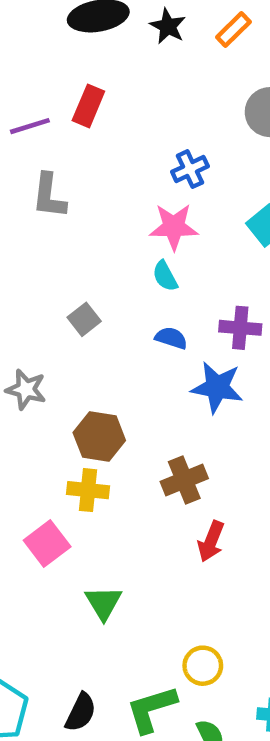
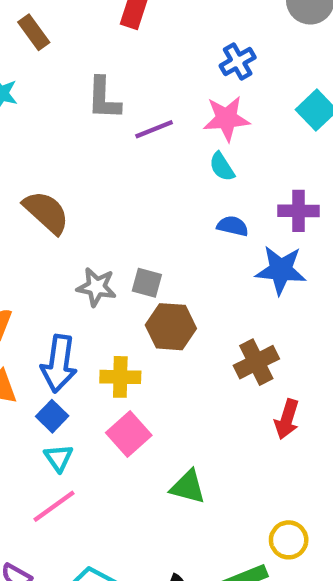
purple line: (30, 126) -> (154, 129), moved
gray square: (84, 319) -> (147, 283), moved, turned -32
yellow cross: (88, 490) -> (120, 377), moved
green triangle: (104, 603) -> (188, 487), turned -39

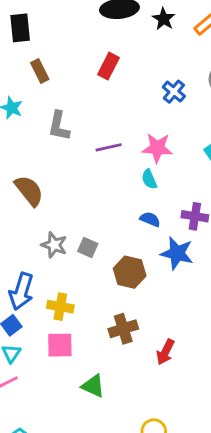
blue cross: (238, 62) -> (174, 92), moved, turned -30
gray L-shape: (104, 98) -> (59, 126), moved
brown hexagon: (171, 327) -> (130, 272), moved
brown cross: (256, 362) -> (123, 329), moved
pink square: (129, 434) -> (60, 345), turned 32

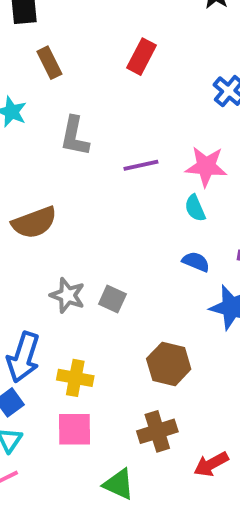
brown semicircle: (29, 191) -> (34, 222), turned 108
brown hexagon: (130, 272) -> (169, 364), moved
brown cross: (123, 329) -> (157, 431), moved
red arrow: (165, 352) -> (211, 464), moved, turned 35

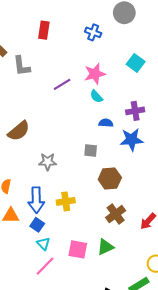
gray L-shape: (75, 136) -> (22, 66), moved
gray square: (112, 299) -> (91, 150), moved
pink square: (75, 429) -> (78, 249), moved, turned 30
green triangle: (119, 484) -> (105, 247), turned -30

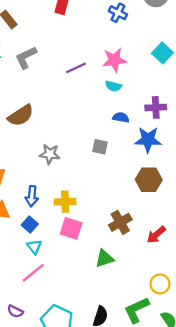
gray L-shape: (22, 66) -> (26, 57), moved, turned 65
cyan semicircle: (96, 96) -> (113, 86), turned -40
brown hexagon: (110, 179) -> (149, 180), moved
blue arrow: (36, 200) -> (32, 196), size x0.7
pink square: (78, 249) -> (71, 228), moved

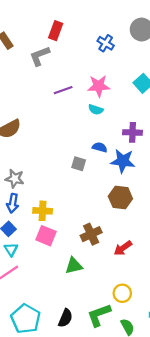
gray L-shape: (26, 57) -> (40, 56), moved
blue semicircle: (121, 117) -> (100, 147), moved
gray star: (50, 154) -> (15, 179), moved

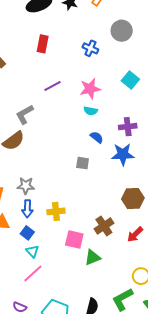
gray L-shape: (40, 56) -> (25, 114), moved
purple line: (63, 90) -> (52, 86), moved
blue semicircle: (100, 147) -> (97, 137), moved, turned 32
brown hexagon: (120, 198) -> (133, 198), moved
pink square: (46, 236) -> (74, 239), moved

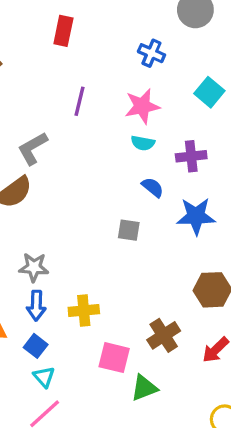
blue cross: (90, 48) -> (151, 53), moved
purple line: (52, 86) -> (80, 101), turned -48
purple cross: (128, 127) -> (191, 156), moved

